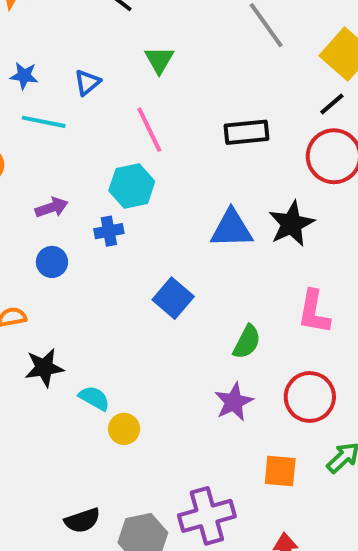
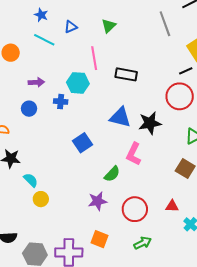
black rectangle: (246, 132) -> (126, 74), moved
pink L-shape: (314, 312) -> (134, 154), moved
orange square: (280, 471) -> (99, 239), moved

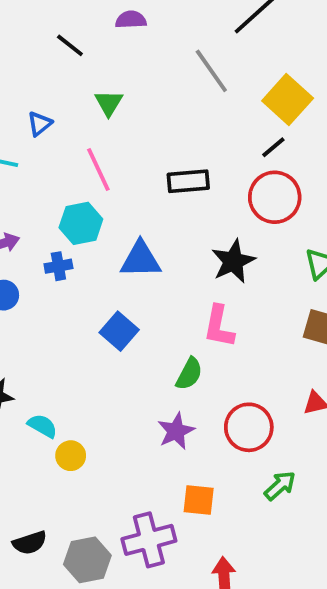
black rectangle: (126, 74) -> (188, 181), moved
blue triangle: (120, 117) -> (141, 259), moved

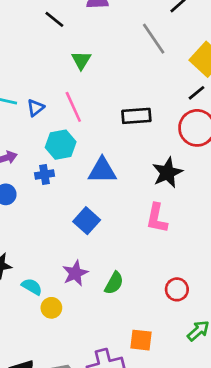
blue triangle: (40, 124) -> (36, 108), moved
green semicircle: (189, 374) -> (114, 283), moved
red circle: (249, 427) -> (177, 289), size x0.7
purple star: (176, 431) -> (75, 273), moved

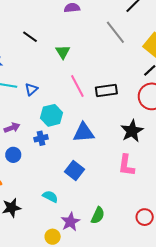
black line: (54, 19) -> (30, 37), moved
pink line: (73, 107) -> (77, 86), moved
purple star: (75, 273) -> (70, 222), moved
cyan semicircle: (32, 287) -> (50, 197), moved

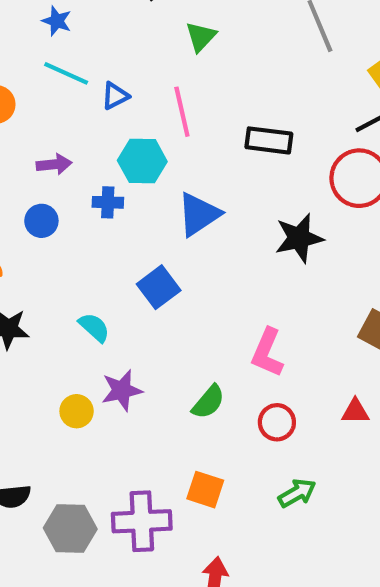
pink line: (77, 86) -> (182, 112), moved
blue triangle: (84, 133) -> (199, 214), turned -45
pink L-shape: (126, 165) -> (267, 353), moved
green semicircle: (98, 215) -> (208, 402), moved

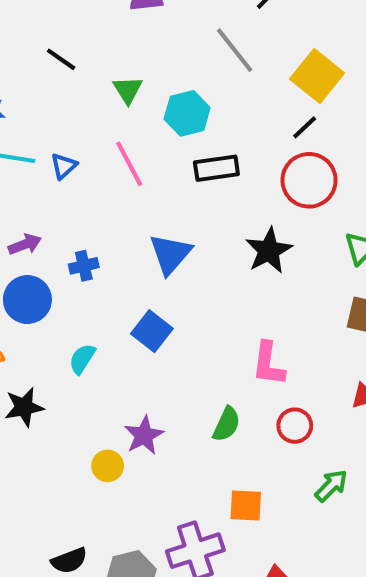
cyan hexagon: (142, 161) -> (187, 113), moved
blue circle: (41, 221) -> (27, 300), size x1.5
cyan semicircle: (94, 327) -> (82, 359), moved, turned -84

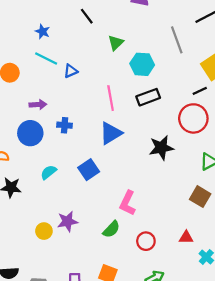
pink line: (129, 164) -> (111, 98), moved
black rectangle: (216, 168) -> (148, 97), turned -30
pink L-shape: (268, 364) -> (128, 203), moved

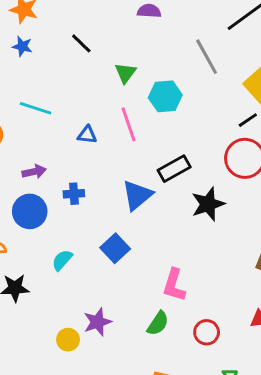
blue star: (43, 31) -> (22, 46), moved
blue triangle: (71, 71) -> (87, 135), moved, turned 40
black rectangle: (148, 97) -> (174, 169), moved
pink line: (111, 98) -> (128, 124), moved

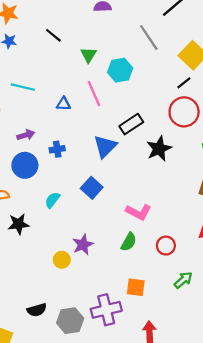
pink L-shape: (174, 285) -> (138, 212), turned -75

